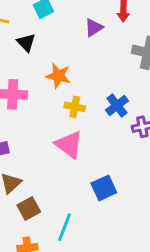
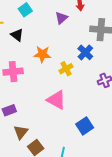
blue cross: (117, 106) -> (85, 52), moved
yellow cross: (75, 107) -> (66, 69), moved, turned -32

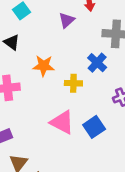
yellow cross: (66, 69) -> (73, 83), turned 32
blue square: (85, 126) -> (94, 127), moved

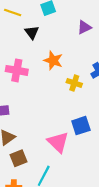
pink triangle: (62, 122) -> (58, 142), moved

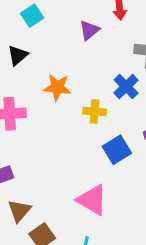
black triangle: (32, 32) -> (18, 55), turned 40
blue square: (81, 126) -> (117, 150), moved

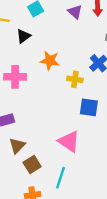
purple triangle: (89, 30) -> (75, 12), moved, turned -42
blue square: (117, 150) -> (89, 107), turned 36

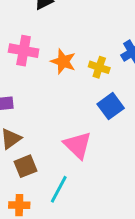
orange star: (50, 61) -> (63, 61), moved
blue square: (89, 107) -> (111, 106), turned 36

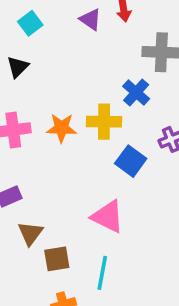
yellow cross: (99, 67) -> (104, 122), size x1.4
brown square: (26, 166) -> (57, 259), turned 30

